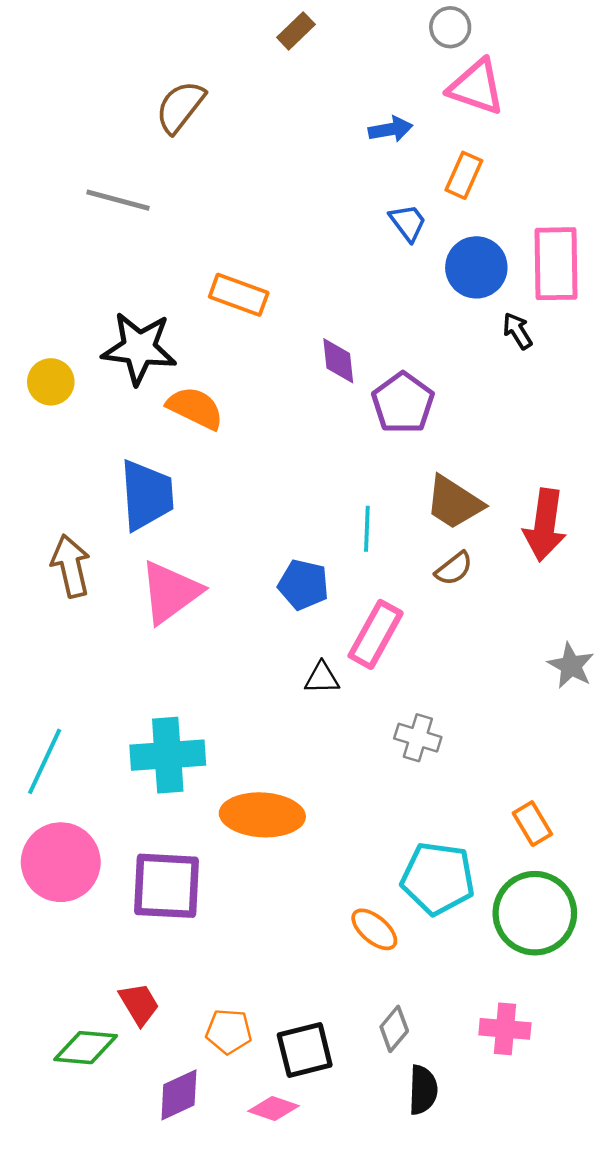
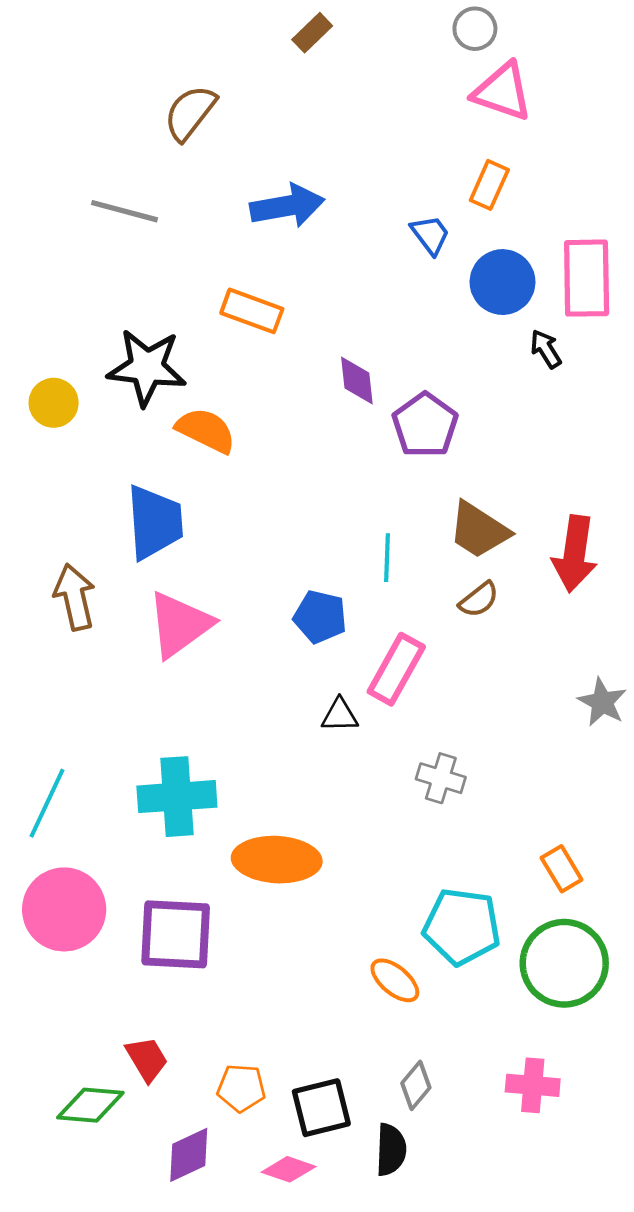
blue arrow: (390, 129) -> (287, 206), moved, size x1.6
black semicircle: (423, 1090) -> (391, 1150), moved

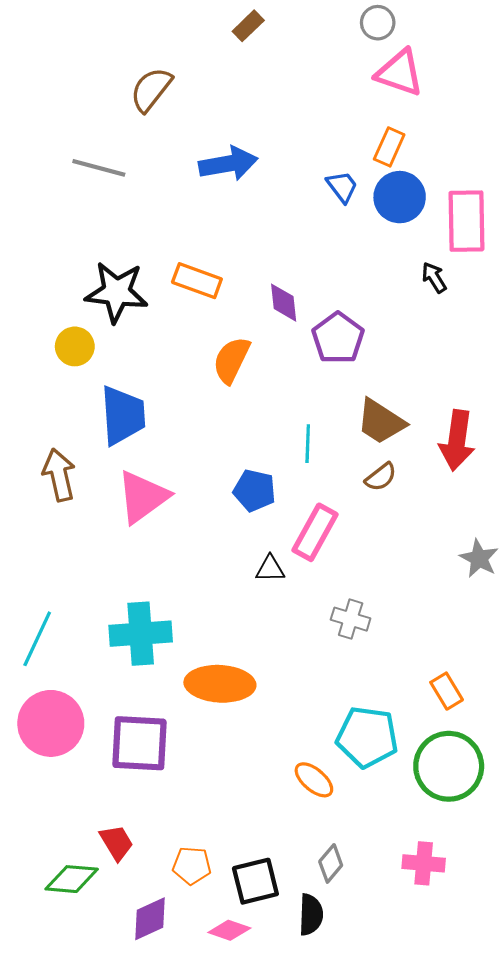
blue circle: (502, 282) -> (400, 197), moved
orange rectangle: (252, 311) -> (197, 281), moved
yellow circle: (54, 403) -> (75, 346), moved
orange semicircle: (206, 430) -> (231, 360), moved, turned -90

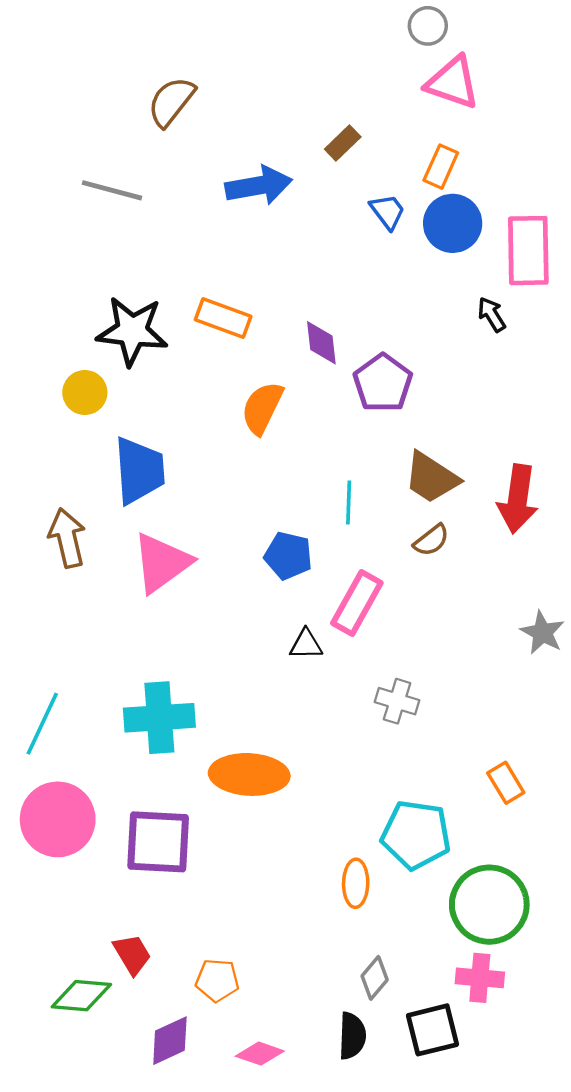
brown rectangle: (248, 26) -> (343, 143), moved
green circle: (449, 766) -> (489, 905), moved
orange ellipse: (314, 780) -> (356, 883), turned 51
black square: (255, 881) -> (433, 1030), moved

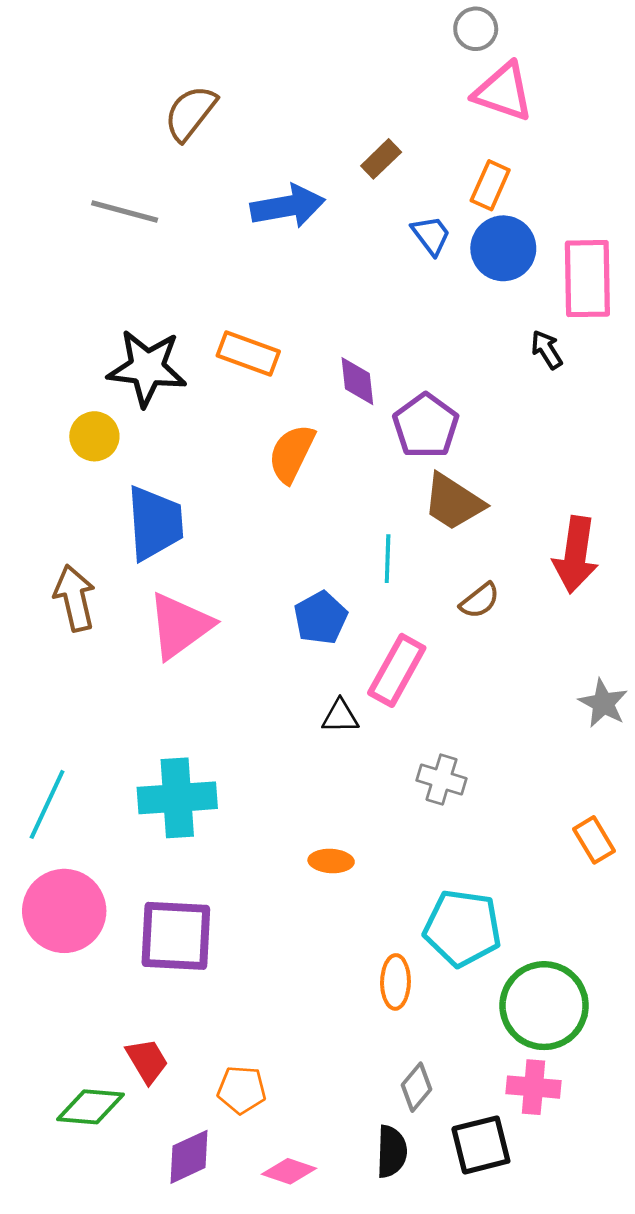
brown trapezoid: (431, 478) -> (453, 502), moved
blue pentagon: (288, 556) -> (321, 618), turned 30
orange ellipse: (249, 774) -> (331, 861), moved, size x0.5
orange rectangle: (506, 783) -> (594, 840), moved

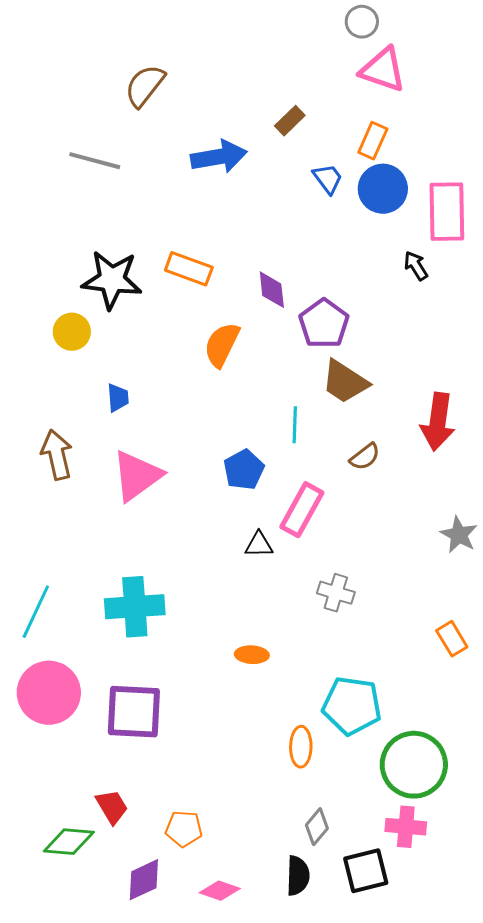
blue trapezoid: (155, 523) -> (118, 398), size x0.5

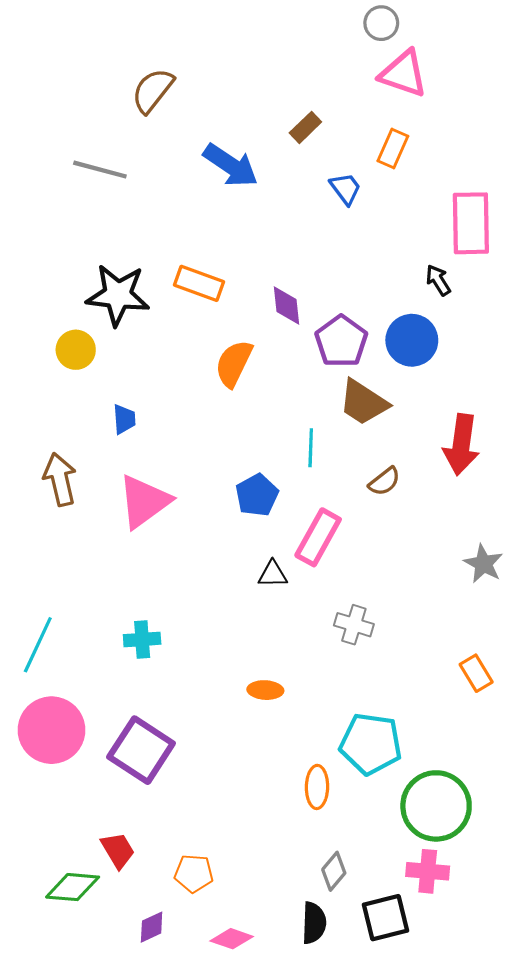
blue arrow: (219, 157) -> (231, 165), turned 44
blue circle: (383, 189) -> (412, 340), moved
cyan cross: (135, 607) -> (142, 639), size x0.6
purple square: (134, 712) -> (141, 750), turned 30
purple diamond: (144, 880) -> (152, 927), size x0.7

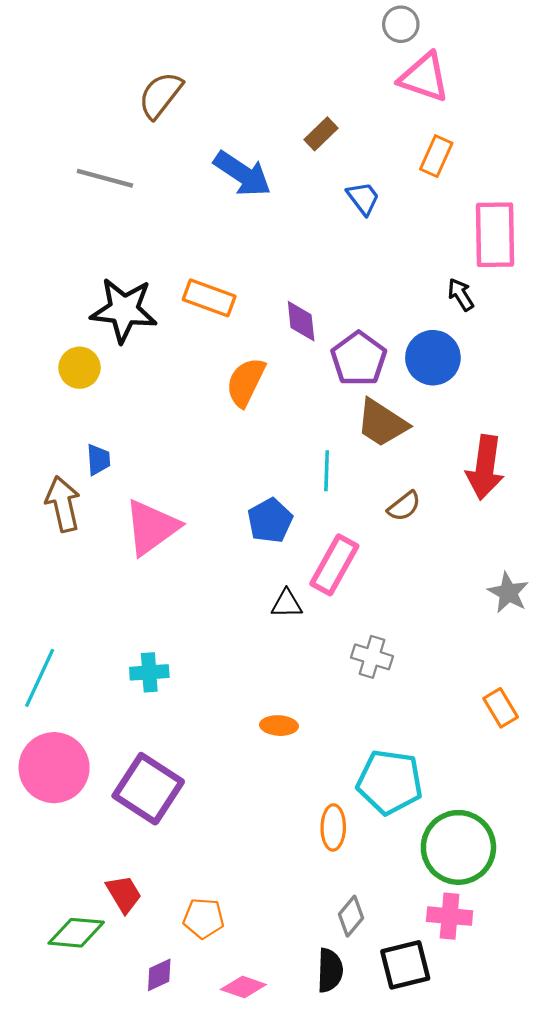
orange rectangle: (393, 148) -> (436, 156), moved
blue trapezoid: (124, 419) -> (98, 460), moved

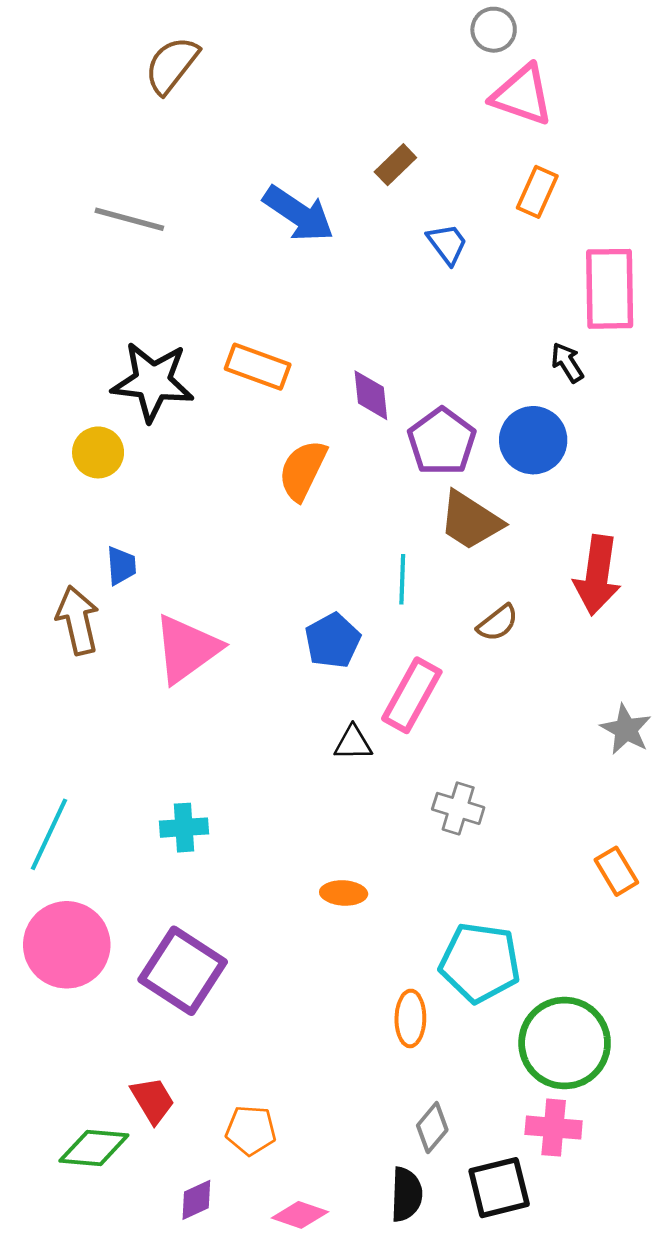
brown semicircle: (160, 95) -> (172, 65), moved

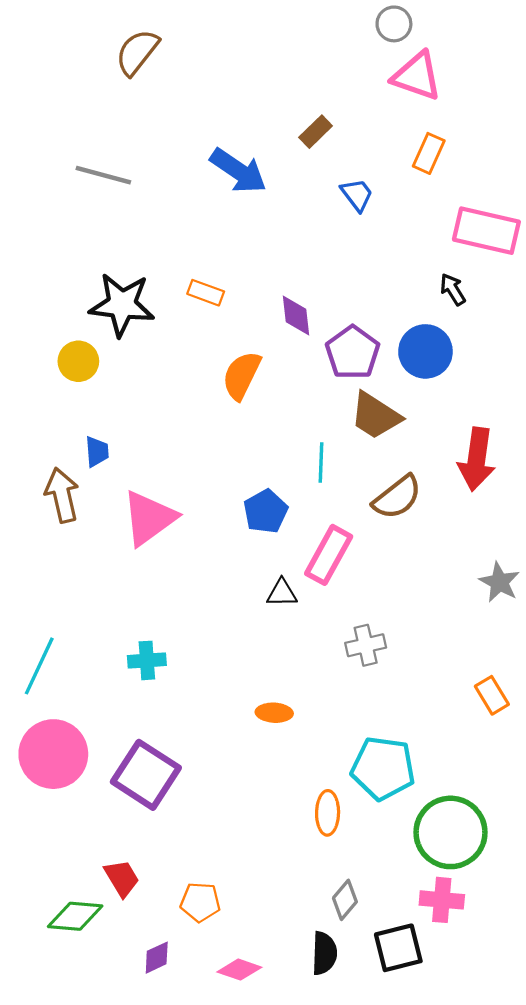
pink rectangle: (610, 289) -> (486, 231), turned -76
orange rectangle: (258, 367) -> (206, 293), size x0.7
brown semicircle: (498, 623) -> (397, 497), size x1.5
gray cross: (458, 808) -> (366, 645), turned -30

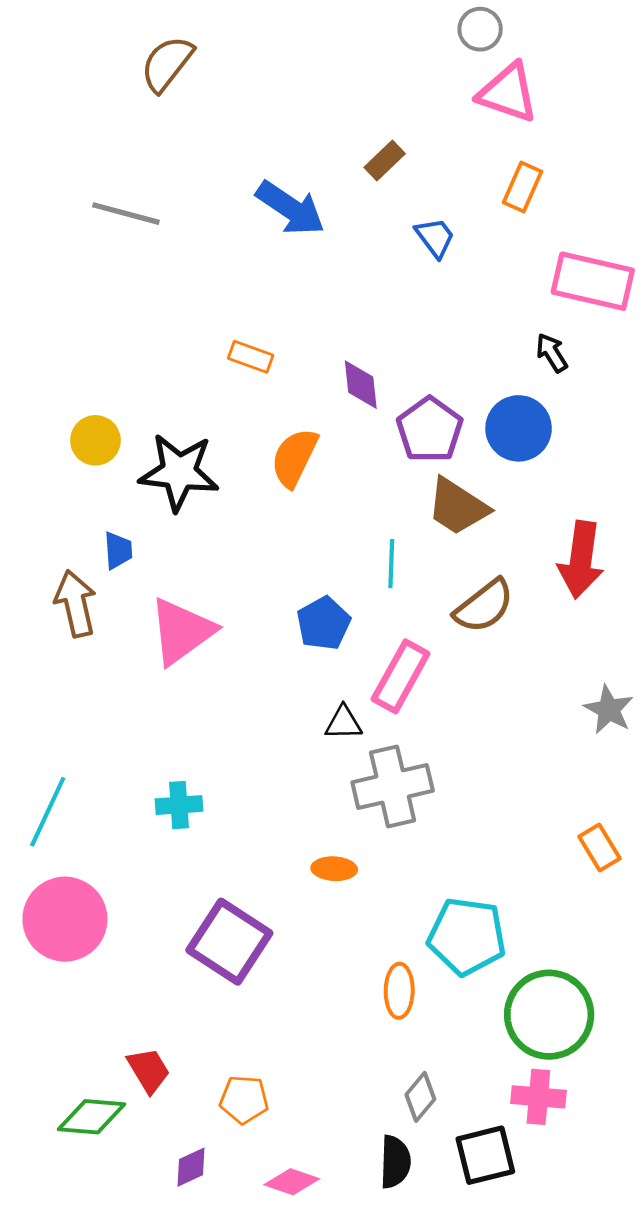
black star: (122, 305) -> (179, 472), moved
gray cross: (366, 645) -> (393, 786), moved, size x1.6
purple square: (146, 775) -> (229, 942), moved

